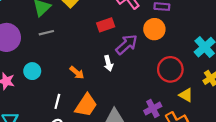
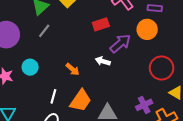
gray line: (46, 33) -> (44, 31), turned -40
white arrow: (108, 63) -> (103, 61), turned 120

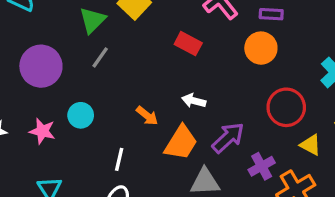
red rectangle: (101, 24) -> (188, 44), turned 49
purple arrow: (120, 43) -> (228, 138), moved
orange trapezoid: (81, 101) -> (181, 143), moved

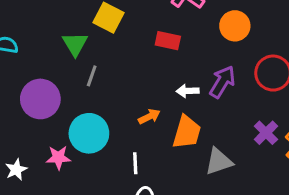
cyan circle: (81, 115) -> (89, 133), size x1.6
orange arrow: (147, 116) -> (149, 117), turned -50
purple arrow: (228, 138) -> (222, 82), moved

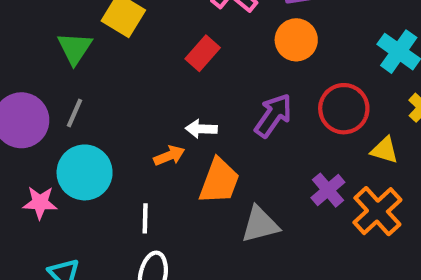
red rectangle: (168, 41) -> (203, 53), turned -65
gray line: (92, 76) -> (75, 113), moved
white arrow: (188, 91) -> (201, 129), moved

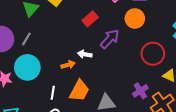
purple arrow: (273, 115) -> (110, 39), moved
orange trapezoid: (219, 181) -> (79, 91), moved

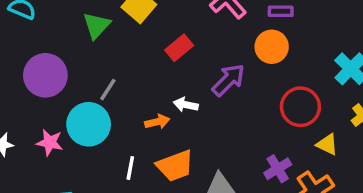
red rectangle: (90, 19) -> (179, 48), moved
gray line: (26, 39) -> (108, 90), moved
orange trapezoid: (79, 91) -> (175, 166), turned 40

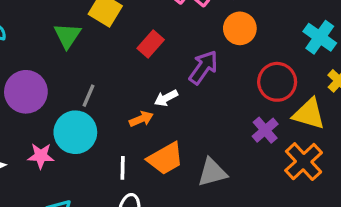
white arrow: (186, 105) -> (166, 98), turned -30
yellow triangle: (327, 144) -> (309, 114), size x1.5
purple cross: (278, 169) -> (265, 130), moved

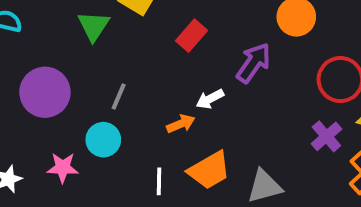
cyan circle: (75, 132) -> (103, 140), size x0.7

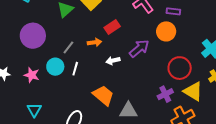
orange arrow: (181, 124) -> (95, 42), moved
orange trapezoid: (209, 170) -> (103, 95), turned -125
white line: (159, 181) -> (75, 69), moved

